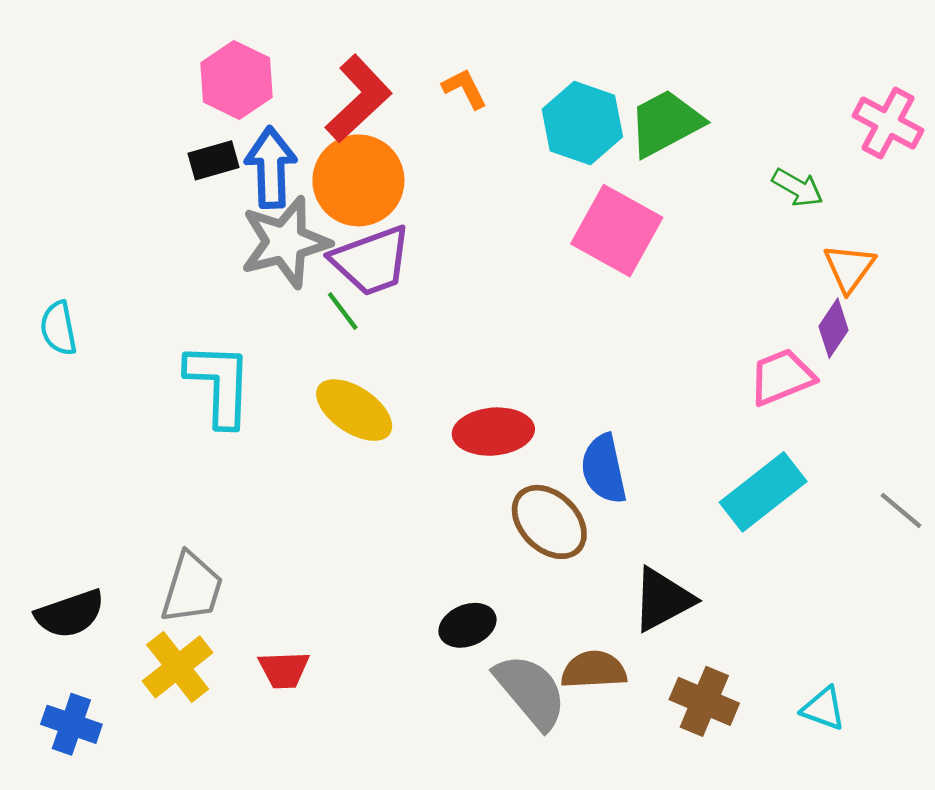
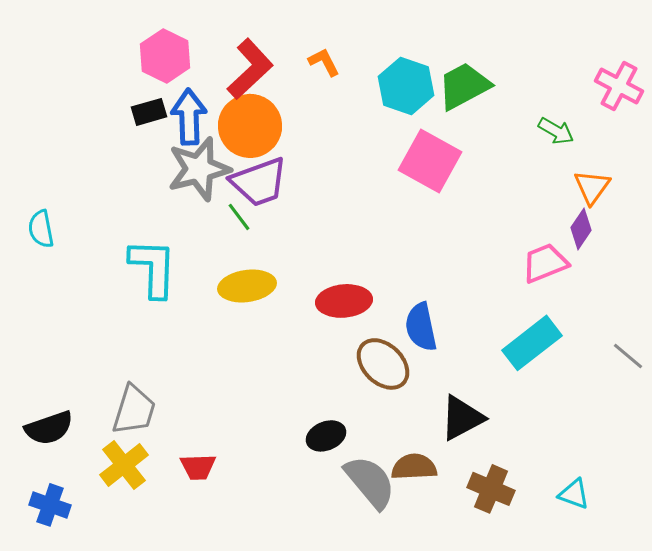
yellow ellipse: (354, 410) -> (247, 286), turned -42

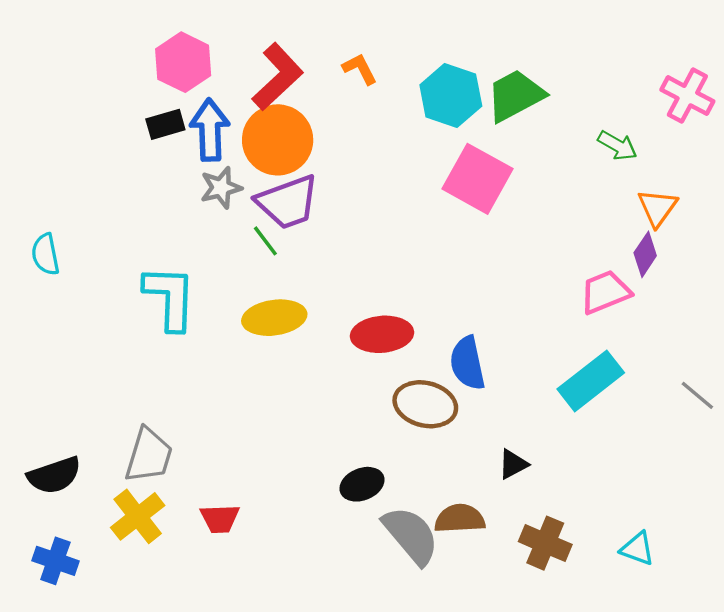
gray star: (199, 169) -> (221, 188), size x0.6
brown ellipse: (383, 364) -> (425, 404), turned -30
black triangle: (462, 418) -> (513, 464), size x0.6

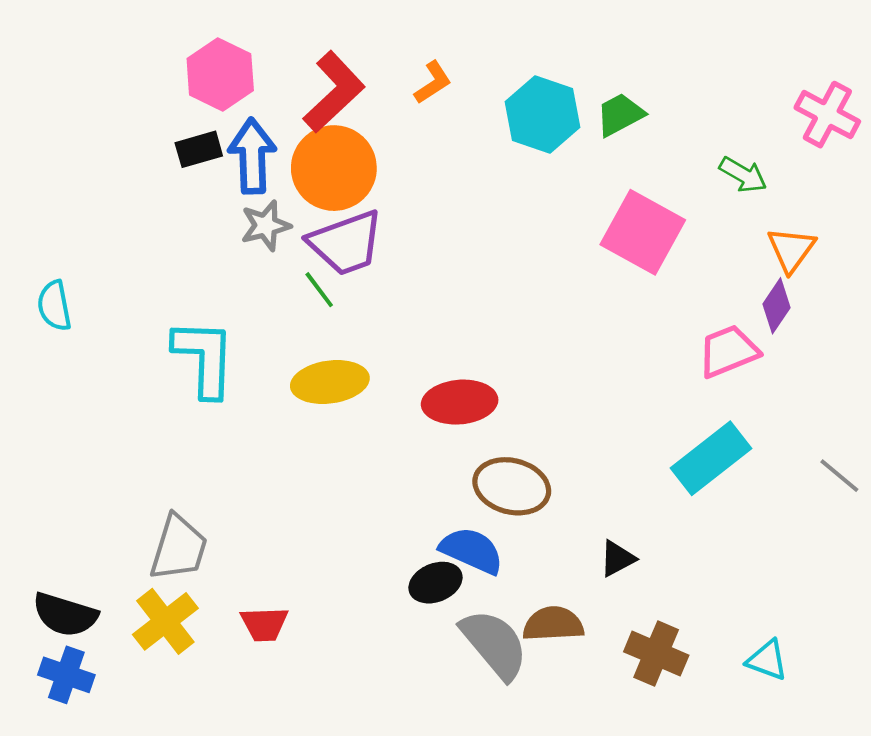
orange L-shape: (360, 69) -> (433, 82), turned 84
green trapezoid: (515, 96) -> (620, 115), size x0.7
pink square: (478, 179) -> (643, 232), moved
blue semicircle: (468, 363) -> (472, 551), moved, turned 126
black semicircle: (54, 475) -> (65, 615), moved, turned 36

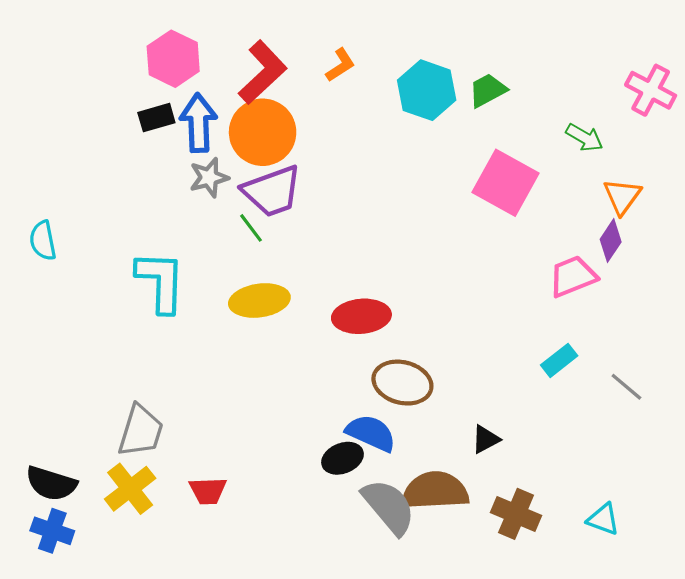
cyan rectangle: (711, 458) -> (559, 360), size x0.6
gray line: (839, 476) -> (626, 387), moved
brown semicircle: (553, 624) -> (435, 491), size x1.4

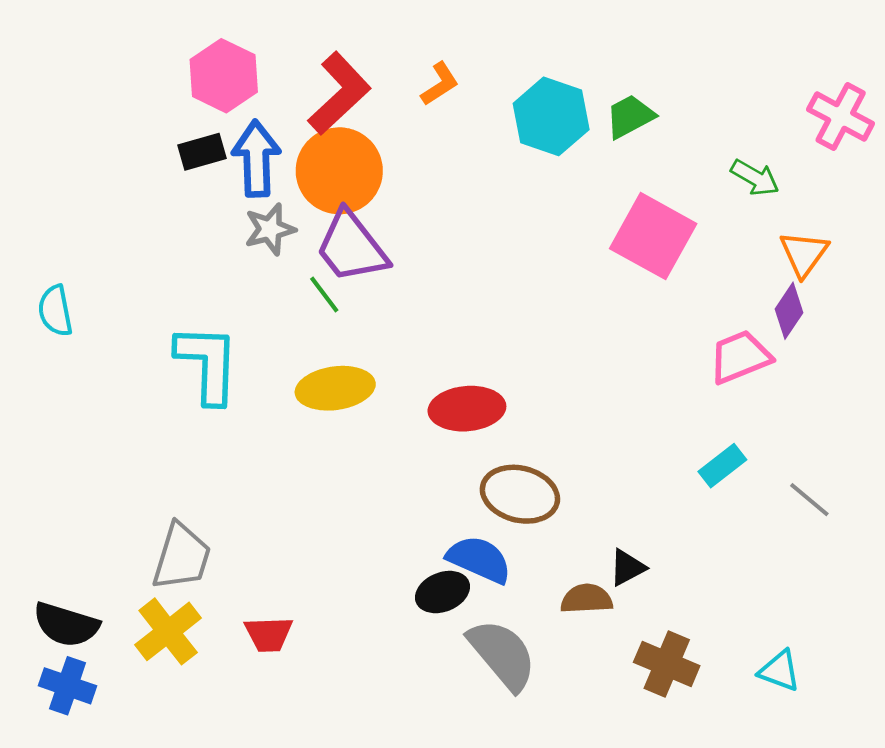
purple trapezoid: (272, 191) -> (351, 247), turned 72
brown semicircle: (435, 491) -> (587, 599), moved, size x0.6

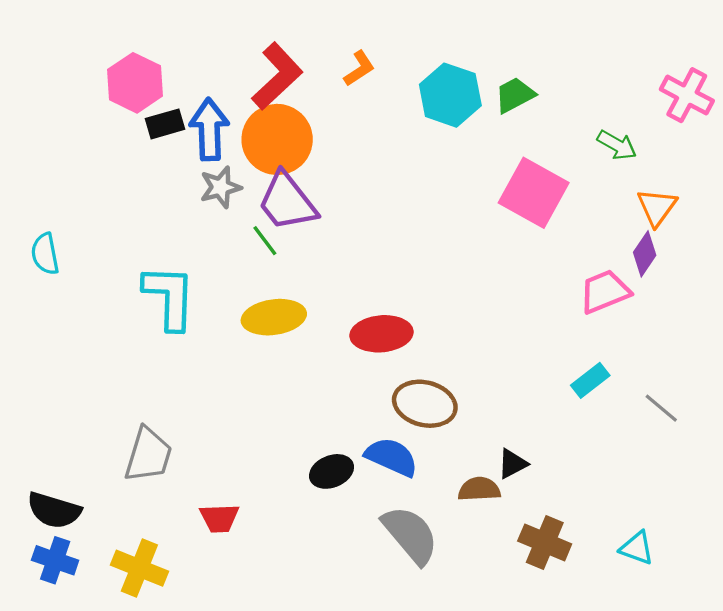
pink hexagon: (224, 76) -> (135, 83), moved
black ellipse: (442, 592) -> (332, 471), moved
yellow cross: (168, 631) -> (139, 568), moved, turned -30

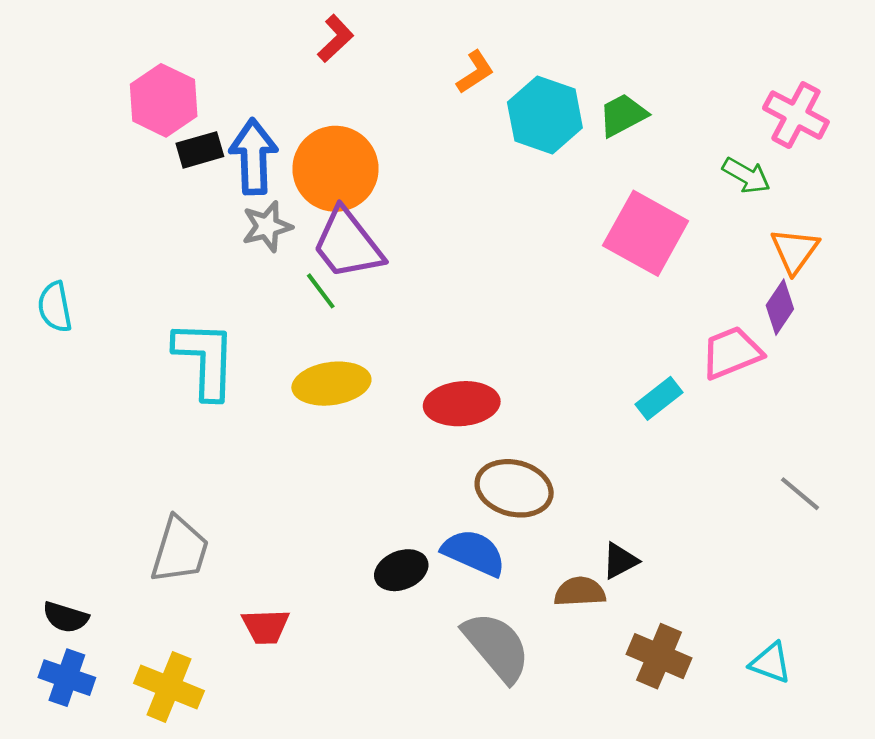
orange L-shape: (359, 68) -> (475, 72), moved
red L-shape: (277, 76) -> (335, 39), moved, size x0.6
pink cross: (687, 95) -> (796, 115), moved
cyan rectangle: (590, 380) -> (659, 398), moved
black semicircle: (54, 510) -> (66, 617), size x0.7

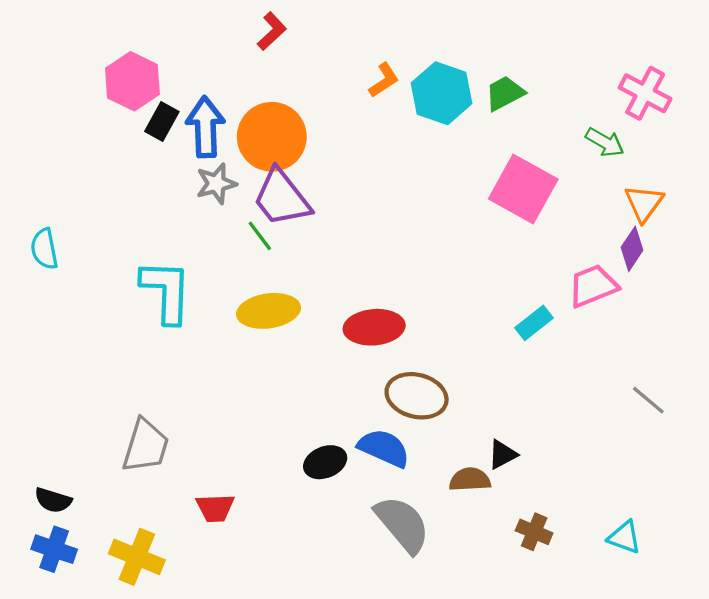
orange L-shape: (475, 72) -> (384, 80), moved
black rectangle: (200, 150) -> (162, 122), turned -45
brown cross: (659, 656) -> (534, 532), size x0.7

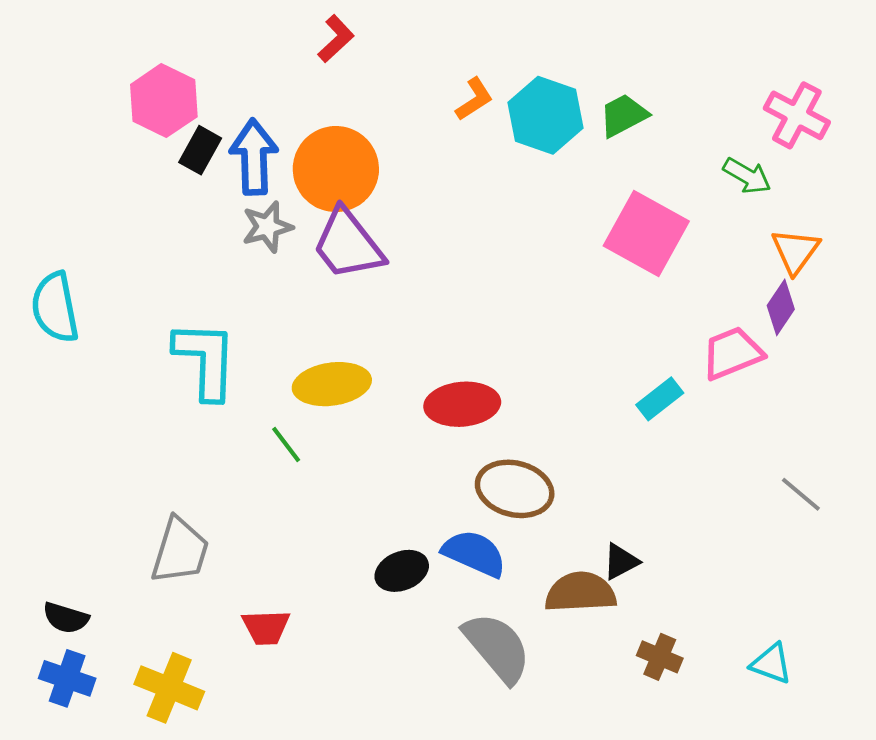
green line: (260, 236) -> (286, 445), moved
cyan semicircle: (44, 249) -> (55, 307), size x1.4
brown semicircle: (470, 480) -> (580, 592), size x1.4

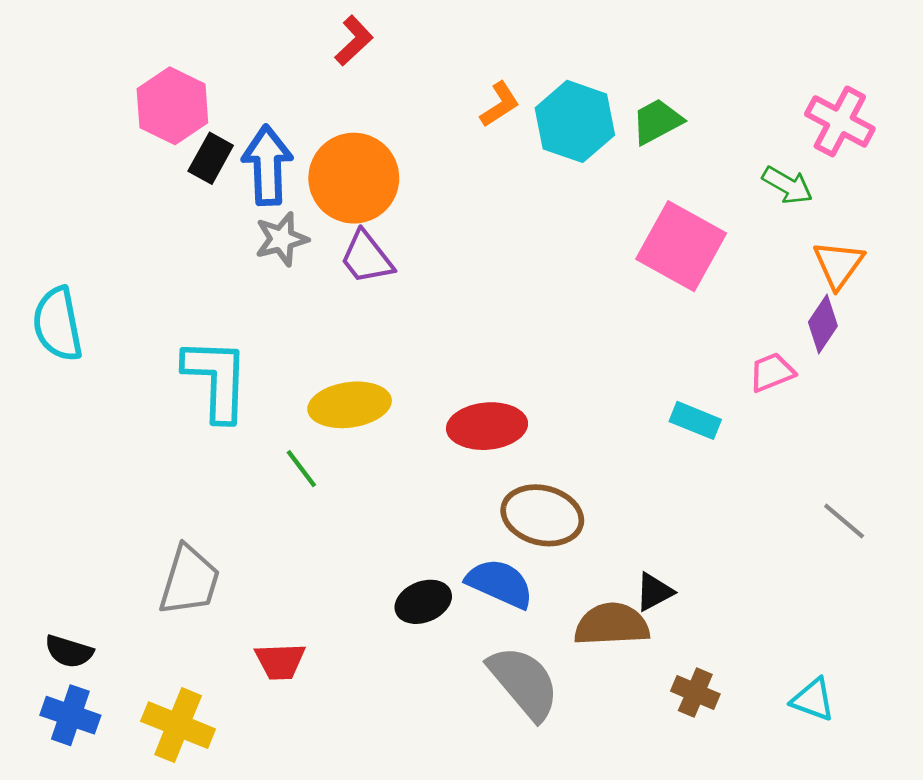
purple trapezoid: (348, 244) -> (367, 257), size x0.7
pink trapezoid: (732, 353) -> (772, 372), size x0.7
cyan rectangle: (660, 399) -> (695, 420), turned 60

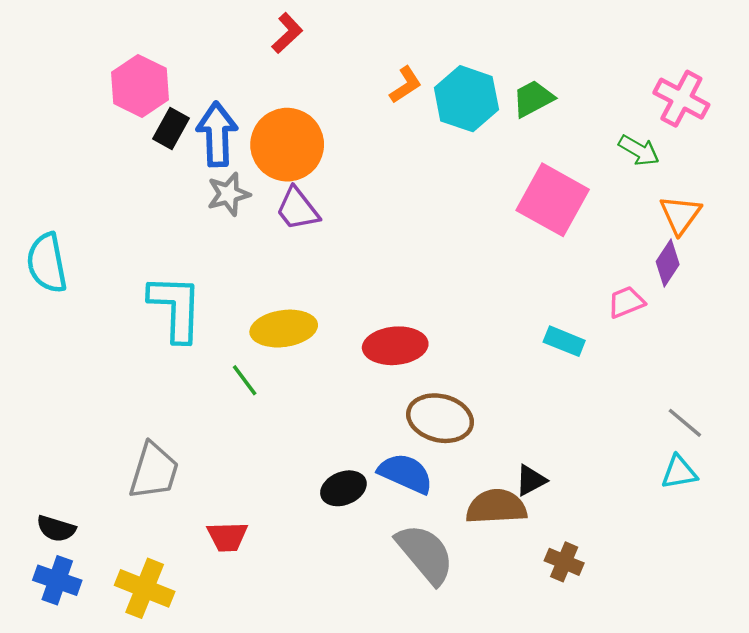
cyan triangle: (813, 700) -> (679, 472), moved, turned -30

